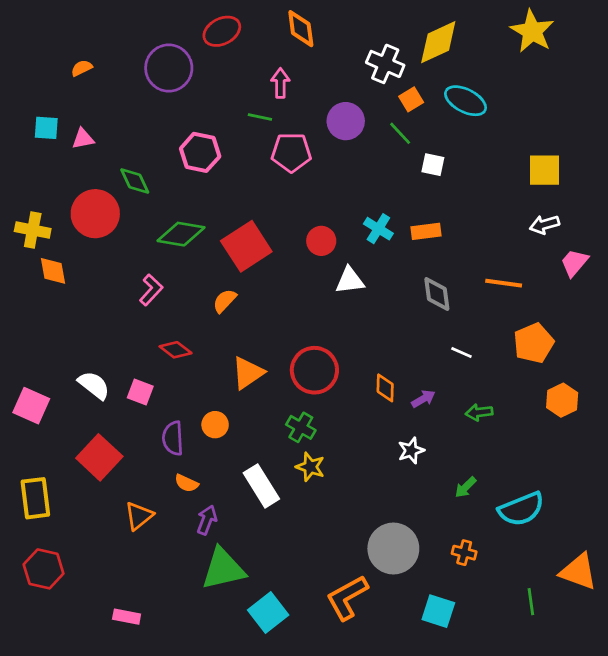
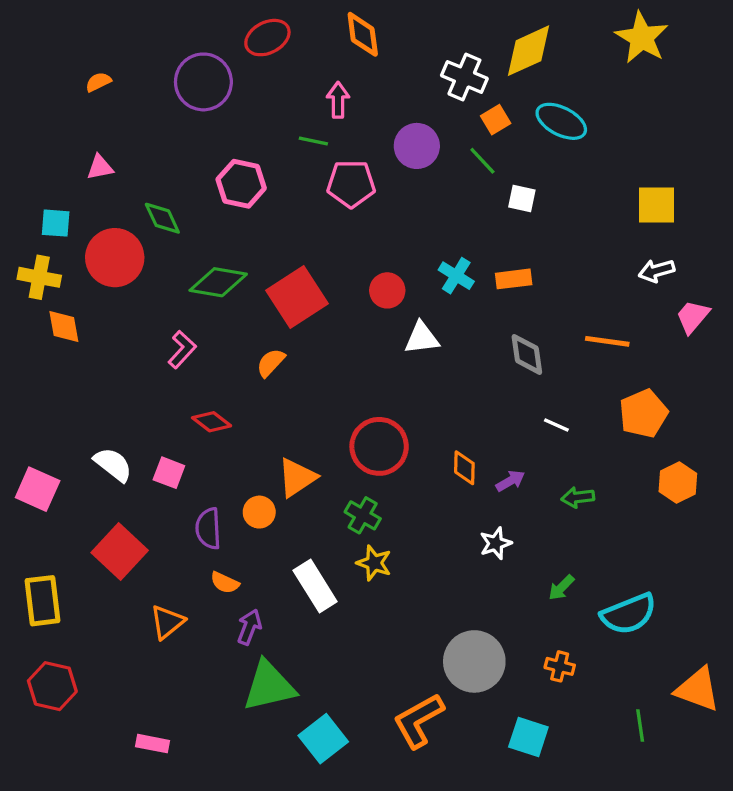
cyan square: (46, 128) -> (56, 223), moved
orange triangle: (248, 373) -> (297, 478), moved

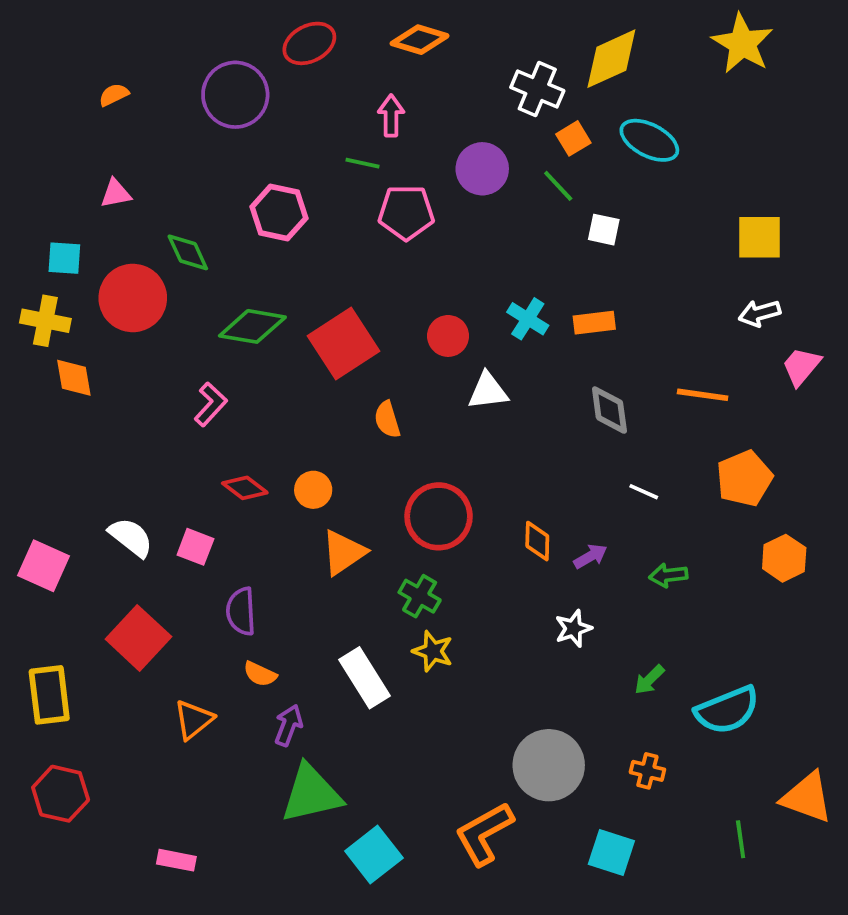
orange diamond: (363, 34) -> (420, 40), turned -66
orange semicircle: (271, 363) -> (387, 420), moved, turned -60
orange circle: (259, 512) -> (313, 490), moved

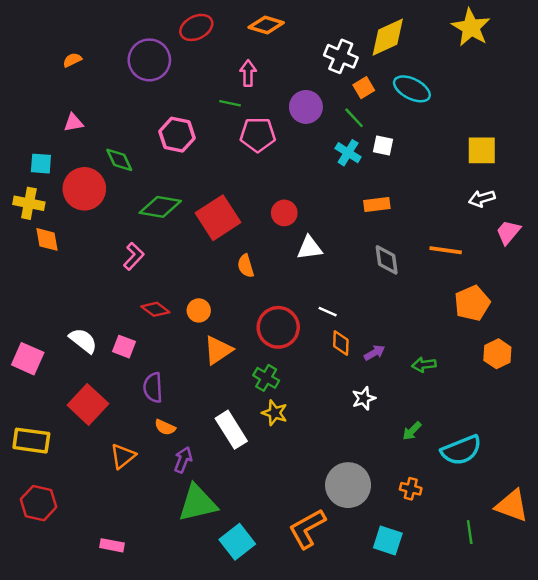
cyan cross: (528, 319) -> (348, 153), moved
white line: (644, 492) -> (328, 312), moved
yellow rectangle: (49, 695) -> (31, 441), turned -75

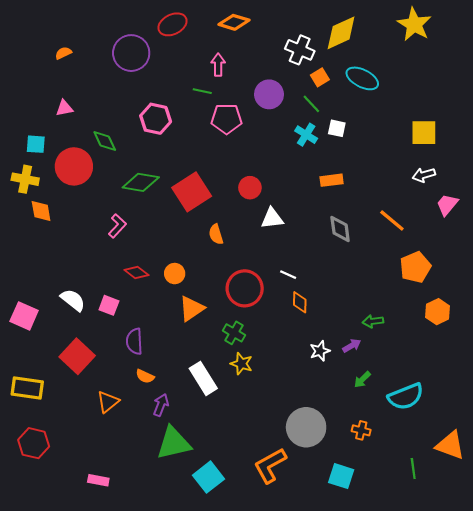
orange line: (446, 250) -> (392, 221), turned 32
purple arrow: (375, 353) -> (352, 346), moved

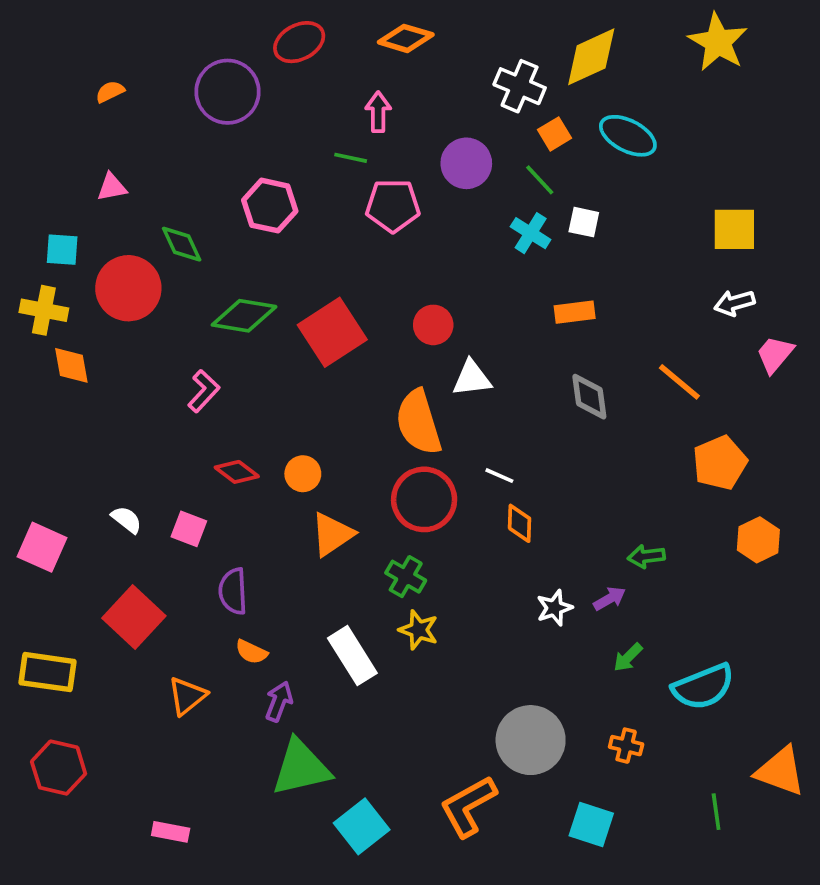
orange semicircle: (216, 234) -> (419, 422), moved, size x1.8
white semicircle: (73, 300) -> (127, 520), size x0.7

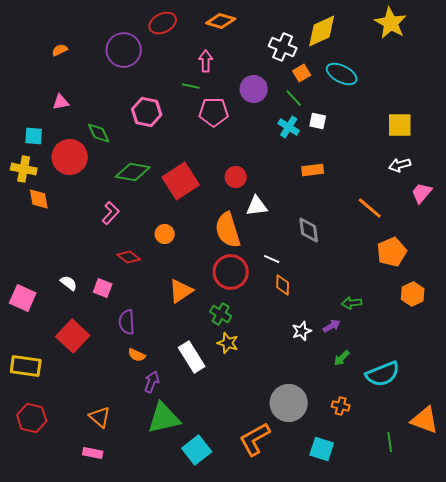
gray diamond: (589, 397) -> (309, 230), moved
orange circle: (303, 474) -> (165, 234), moved
orange triangle: (187, 696) -> (100, 417), moved, turned -40

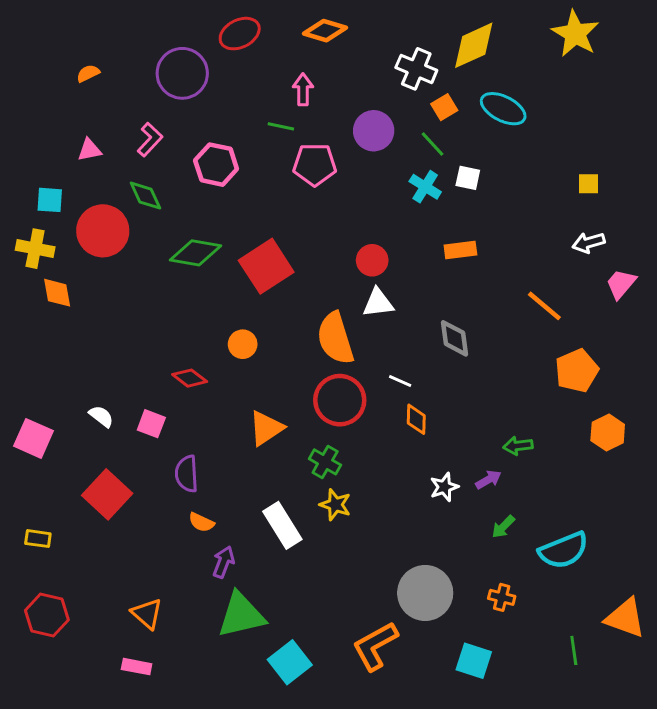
yellow square: (400, 125) -> (589, 184), size x0.6
red circle: (236, 177) -> (372, 260), moved
pink L-shape: (111, 213) -> (150, 140), moved
yellow rectangle: (26, 366) -> (38, 539), size x0.6

